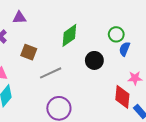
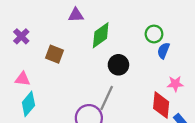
purple triangle: (19, 18) -> (76, 15), moved
black circle: (94, 60) -> (118, 65), moved
gray line: (51, 73) -> (107, 98), moved, turned -40

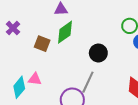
green diamond: (101, 35) -> (65, 32), moved
pink triangle: (23, 79) -> (35, 79), moved

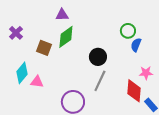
gray line: (88, 82) -> (100, 81), moved
cyan diamond: (19, 87) -> (22, 73), moved

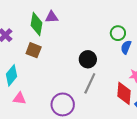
green diamond: (66, 37) -> (37, 24), moved, turned -45
pink triangle: (37, 82) -> (20, 98), moved

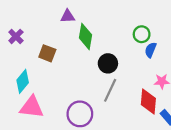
green diamond: (37, 24) -> (85, 36), moved
pink triangle: (20, 98) -> (32, 107), size x1.6

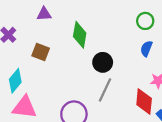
purple triangle: (68, 16) -> (44, 14), moved
green circle: (142, 34) -> (145, 21), moved

